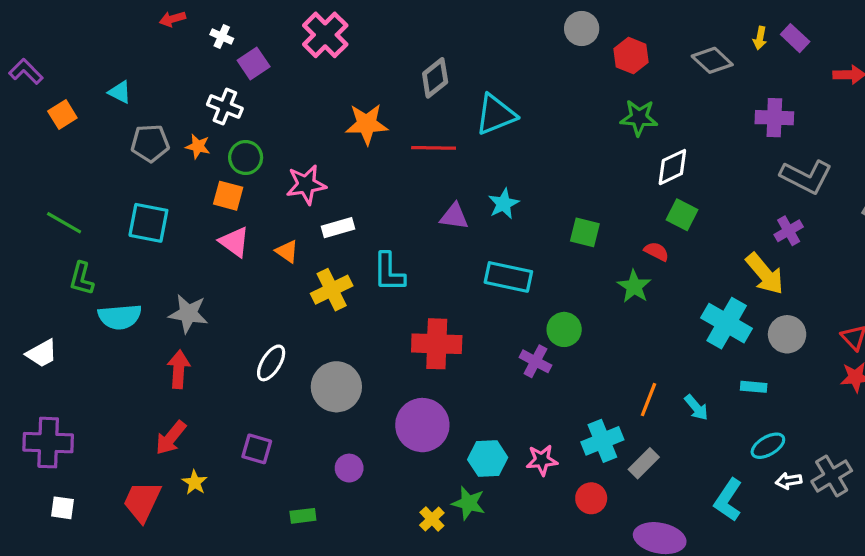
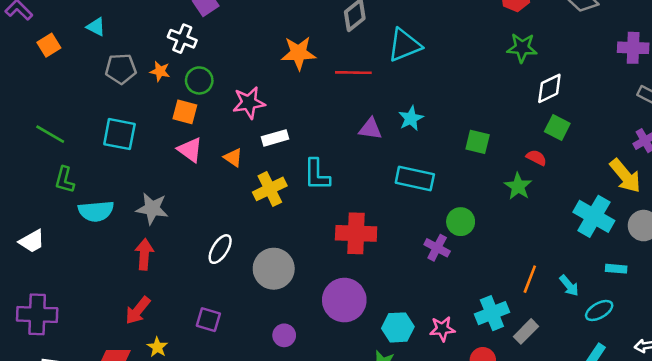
cyan ellipse: (768, 446) -> (599, 310), moved

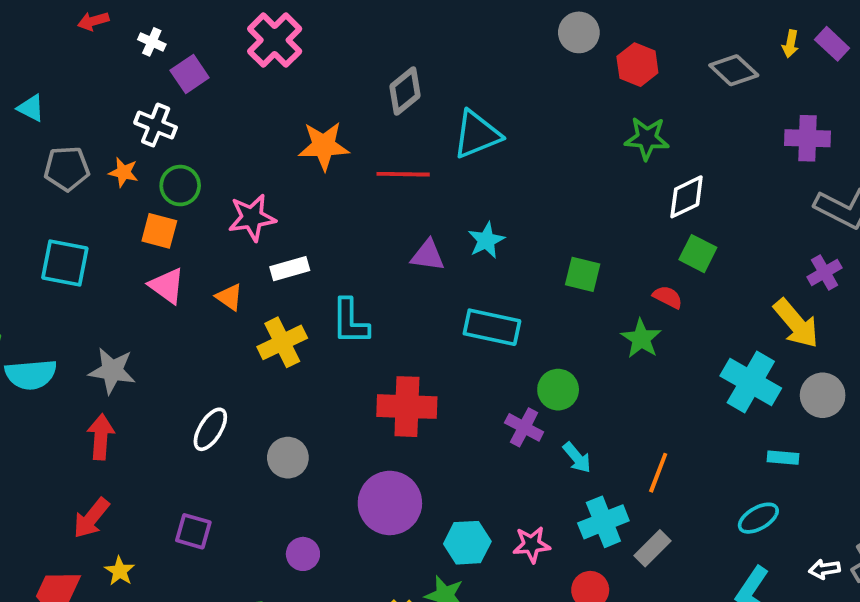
gray circle: (274, 269) -> (288, 458), size x0.7
cyan arrow: (569, 286) -> (577, 458), moved

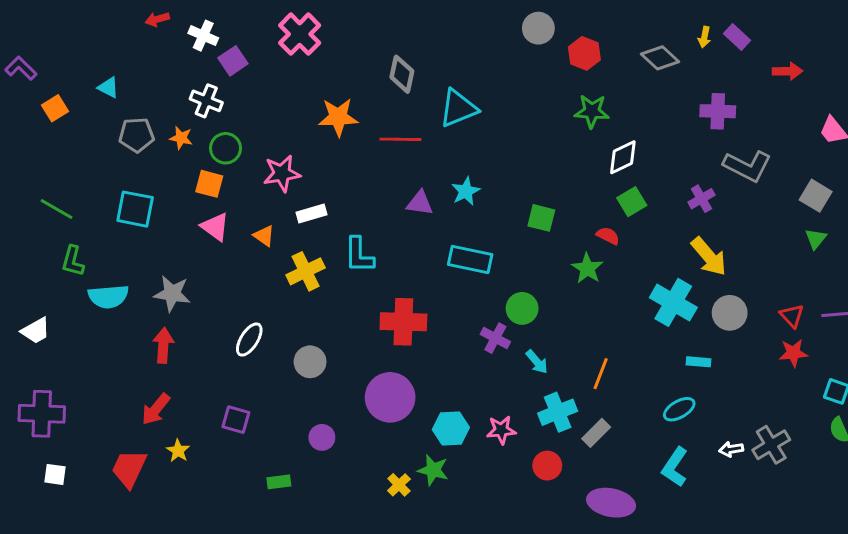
white cross: (152, 42) -> (203, 36), size x1.4
gray diamond: (405, 91) -> (402, 74), turned -39
green square: (698, 254) -> (632, 202), turned 32
purple cross: (824, 272) -> (701, 199), moved

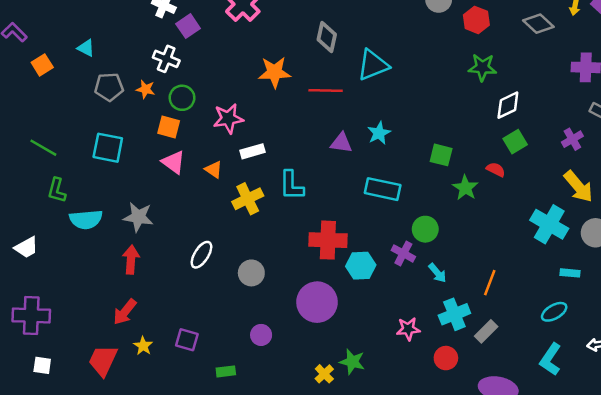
green star: (587, 268) -> (465, 188), moved
purple square: (236, 420) -> (187, 340), moved
cyan hexagon: (451, 428) -> (361, 266), moved

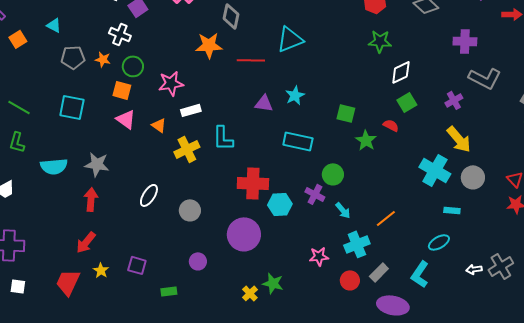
gray diamond: (327, 37) -> (231, 16), moved
green L-shape: (57, 190) -> (17, 142), moved
orange line: (490, 283) -> (386, 218), turned 30
gray rectangle: (486, 331) -> (379, 272), moved
cyan L-shape: (550, 359) -> (420, 274), moved

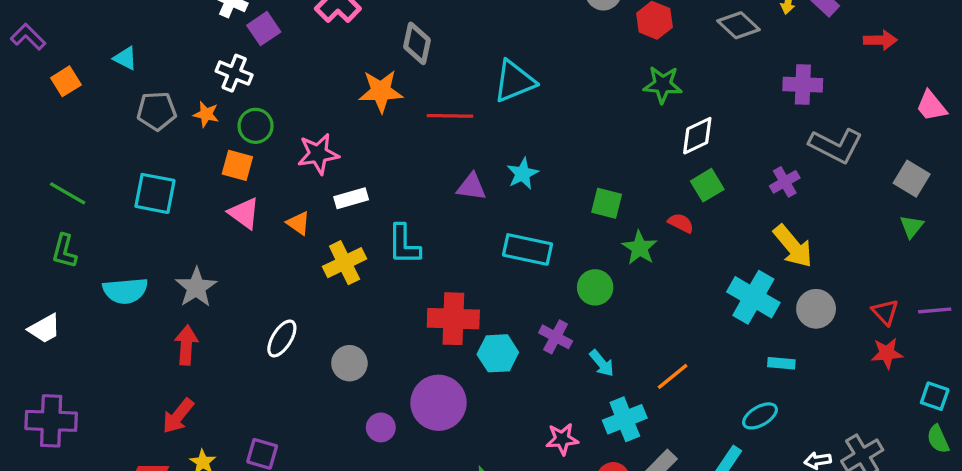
gray star: (97, 164) -> (196, 287), turned 30
green circle: (333, 174) -> (595, 287), moved
purple circle: (198, 261) -> (381, 427), moved

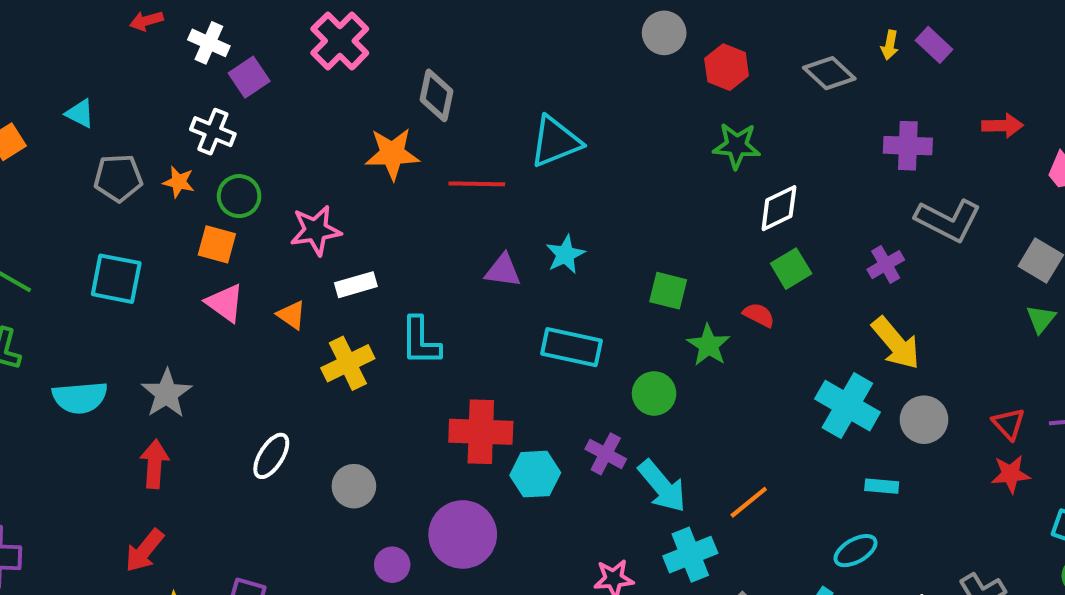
red arrow: (880, 40) -> (1003, 126), moved
cyan arrow: (602, 363) -> (662, 486), size x1.6

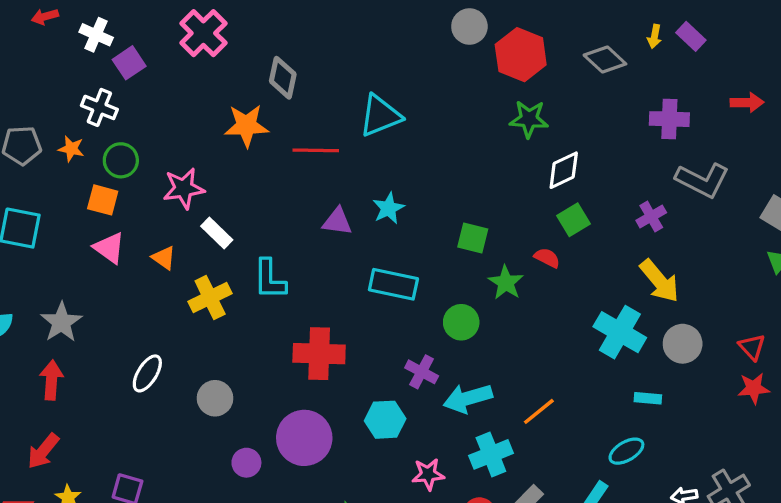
red hexagon: (727, 67) -> (521, 55), size x1.4
white rectangle: (356, 285) -> (217, 233), turned 60
cyan hexagon: (535, 474) -> (385, 420), moved
cyan arrow: (662, 486) -> (468, 398), turned 114

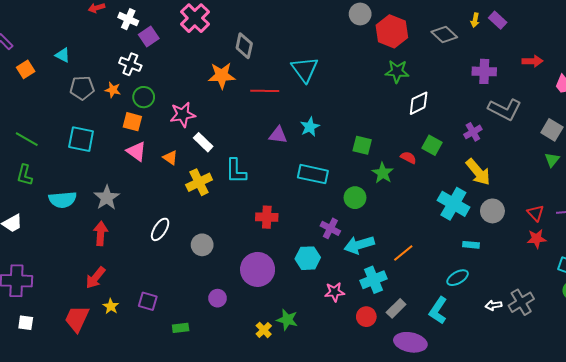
cyan triangle: (380, 116) -> (305, 69), turned -44
green square: (574, 220) -> (432, 145), moved, turned -30
red cross: (319, 354) -> (267, 217), size x0.7
purple circle: (246, 463) -> (218, 298), moved

